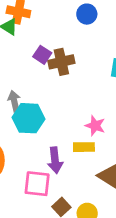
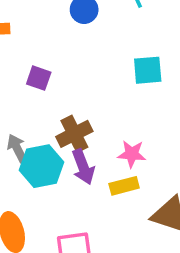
brown cross: (61, 62) -> (74, 134), moved
purple arrow: (55, 160) -> (83, 167), moved

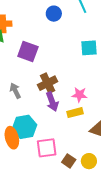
purple square: (39, 78) -> (28, 52), size x1.5
cyan hexagon: (42, 166) -> (24, 127), moved

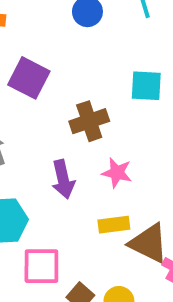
brown cross: (48, 83) -> (89, 121), moved
yellow rectangle: (75, 113) -> (114, 225), moved

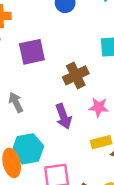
purple square: (29, 78) -> (32, 52), turned -32

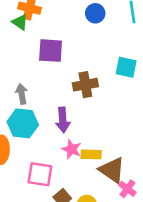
pink star: (99, 107) -> (71, 149), moved
cyan hexagon: (28, 149) -> (23, 123), moved

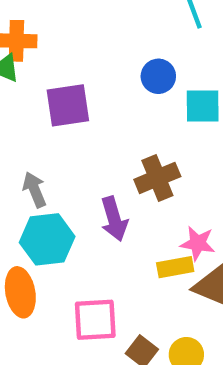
blue circle: (95, 13) -> (158, 76), moved
brown cross: (85, 85) -> (157, 178), moved
pink star: (71, 149) -> (198, 243), moved

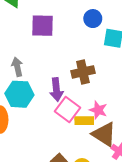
pink square: (95, 320) -> (68, 109), moved, turned 30

